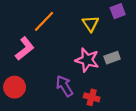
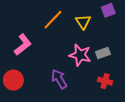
orange line: (44, 21) -> (53, 20), moved
red cross: (92, 97) -> (105, 81), moved

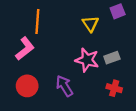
orange line: (53, 20) -> (37, 21), moved, turned -40
red circle: (13, 80) -> (27, 86), moved

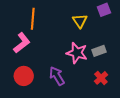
red cross: (114, 88) -> (101, 78), turned 32

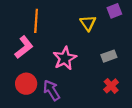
pink star: (77, 53) -> (65, 58), moved, turned 30
purple arrow: (57, 76) -> (51, 90), moved

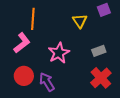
red cross: (111, 86) -> (101, 78), size x1.5

